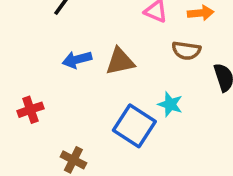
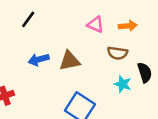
cyan star: (170, 104) -> (123, 84), moved

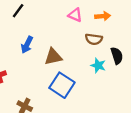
blue arrow: (39, 60) -> (27, 45), turned -49
brown triangle: (70, 61) -> (53, 57), moved

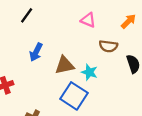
orange arrow: (103, 16) -> (128, 21), moved, turned -40
cyan star: (98, 65) -> (89, 72), moved

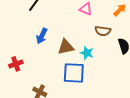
blue square: (74, 96) -> (74, 73), turned -30

